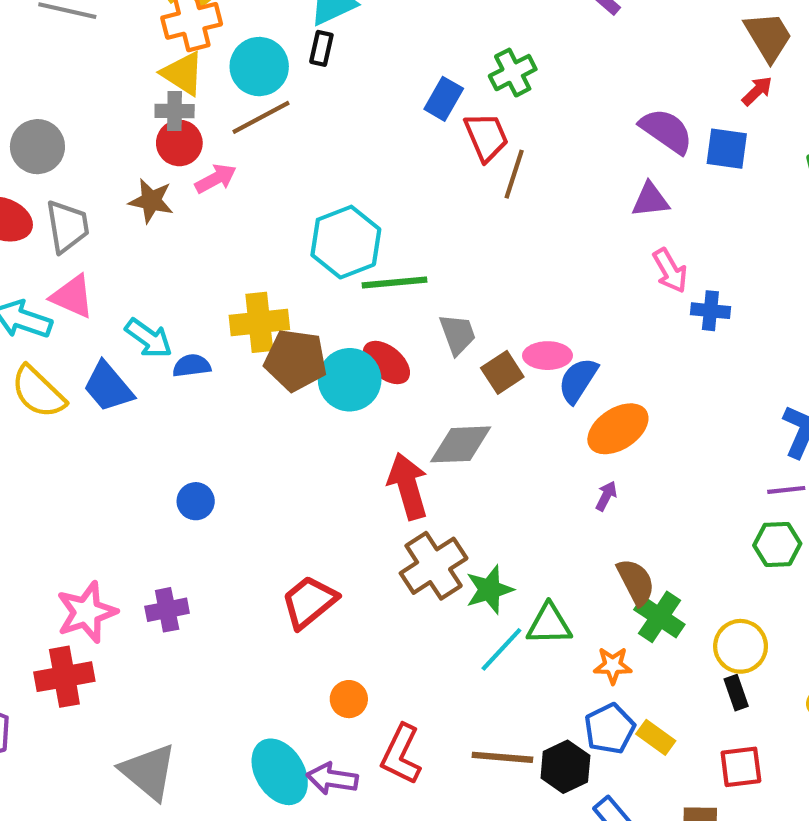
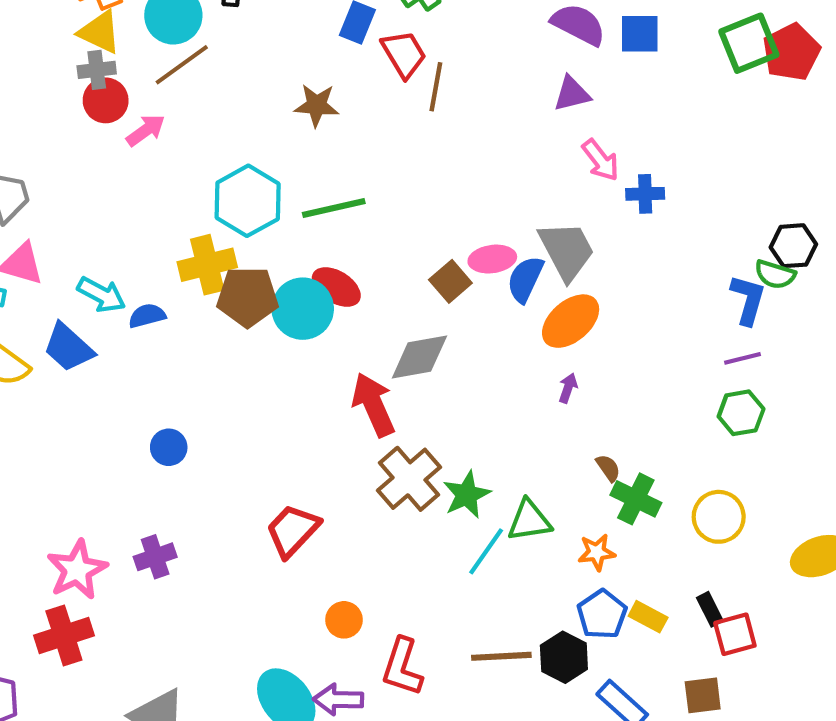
brown star: (151, 201) -> (317, 105), moved
cyan hexagon: (346, 242) -> (248, 201), moved
gray trapezoid: (458, 334) -> (567, 251), moved, size x1.5
brown semicircle: (636, 582) -> (608, 468), size x0.6
black rectangle: (736, 693) -> (710, 609), moved

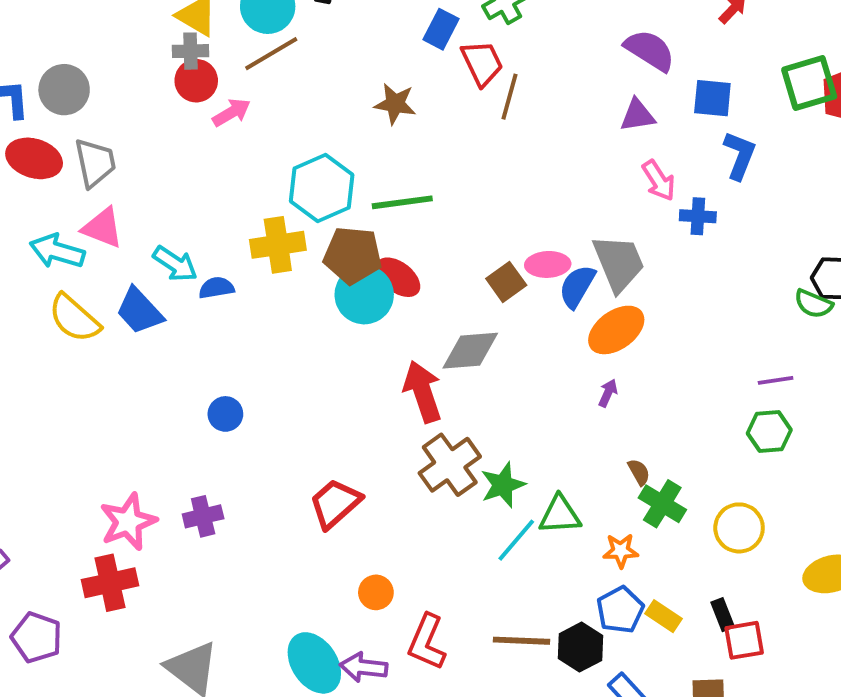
blue square: (640, 34) -> (712, 98), moved
brown pentagon: (247, 297) -> (353, 255), moved
blue L-shape: (748, 300) -> (740, 155), moved

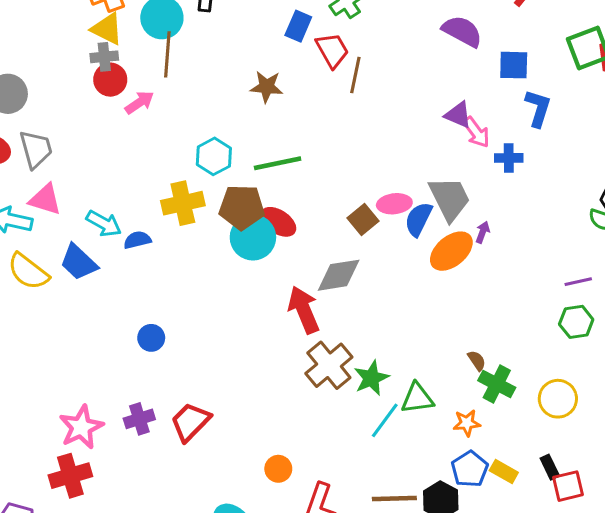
brown line: (271, 54) -> (167, 54), turned -51
purple triangle: (637, 115) -> (458, 115), moved, turned 36
cyan hexagon: (322, 188) -> (214, 156), size x0.7
purple arrow: (608, 393) -> (483, 232), moved
red trapezoid: (335, 503) -> (190, 422), moved

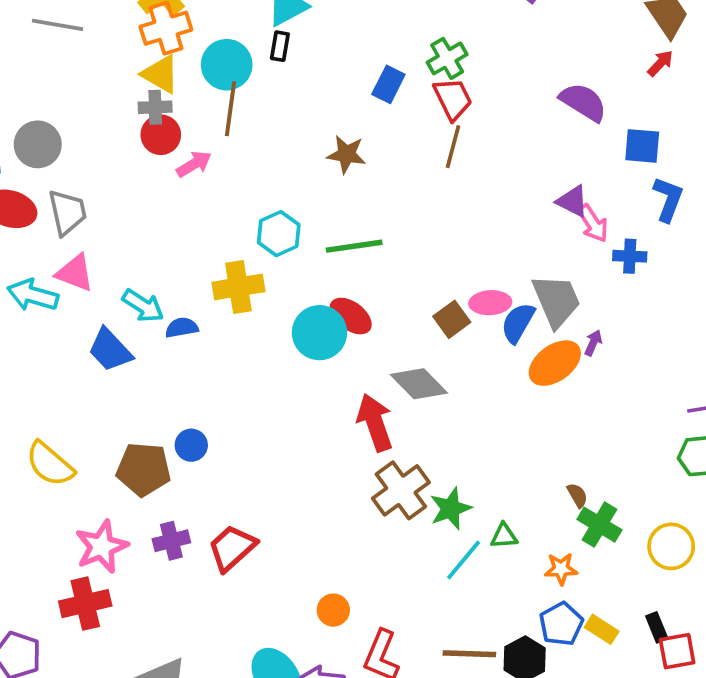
red trapezoid: (332, 50) -> (453, 99), moved
brown pentagon: (242, 207) -> (144, 469), moved
yellow semicircle: (28, 272) -> (50, 464), moved
gray diamond: (339, 275) -> (419, 384), turned 51
green triangle: (417, 398) -> (504, 536), size x0.7

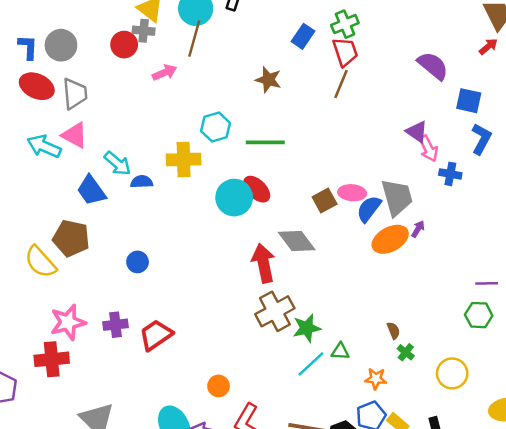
red circle: (161, 135) -> (124, 45), moved
brown pentagon: (144, 469) -> (71, 238), moved
green cross: (599, 525) -> (406, 352), size x0.6

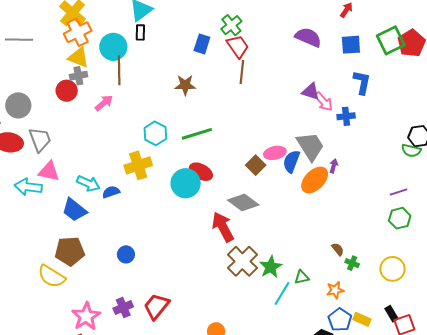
blue square: (469, 101) -> (351, 45), moved

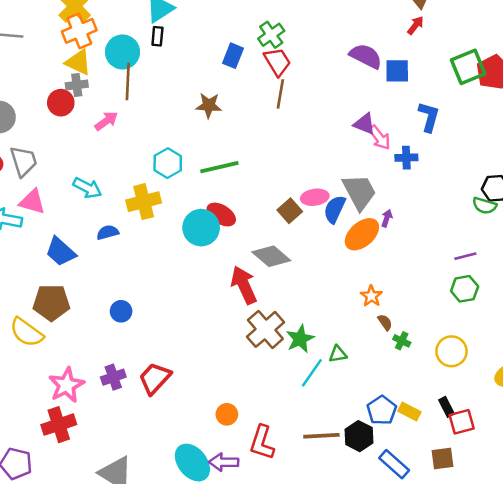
blue square: (351, 45) -> (397, 71), moved
cyan arrow: (88, 183) -> (87, 188), moved
orange star: (335, 290) -> (371, 296), moved, turned -30

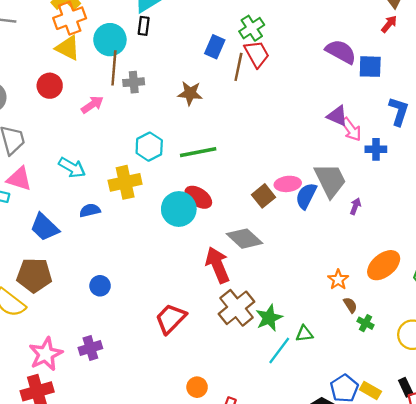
gray cross: (77, 85) -> (134, 82), moved
brown line: (280, 94) -> (238, 67), moved
orange ellipse: (362, 234) -> (384, 265), moved
red trapezoid: (155, 378) -> (171, 319), moved

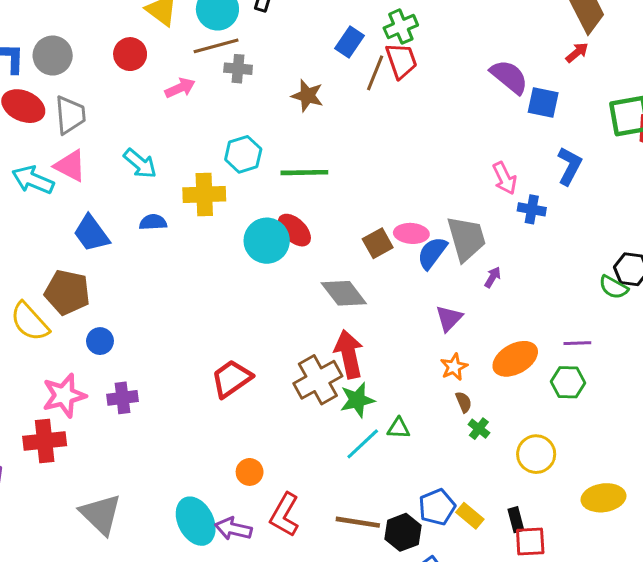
brown line: (114, 68) -> (216, 46), turned 60
purple triangle: (337, 116) -> (449, 318), moved, turned 40
red arrow: (218, 265) -> (349, 354), moved
blue circle: (100, 286) -> (100, 341), moved

